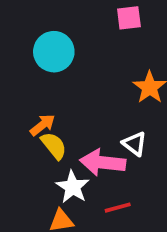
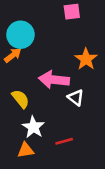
orange arrow: (43, 125) -> (13, 55), moved
pink arrow: (103, 162) -> (54, 80), moved

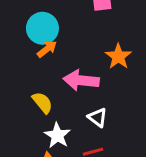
orange arrow: (13, 55) -> (47, 49), moved
white triangle: (76, 98) -> (97, 118), moved

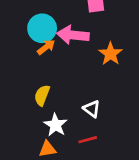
pink arrow: (81, 80) -> (73, 35), moved
yellow semicircle: (42, 103) -> (42, 95), turned -120

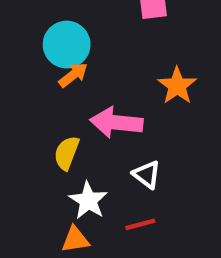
pink arrow: (73, 35) -> (116, 123), moved

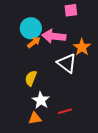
pink arrow: (116, 123) -> (54, 36), moved
white triangle: (147, 175) -> (67, 63), moved, size x1.5

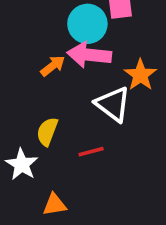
cyan circle: (31, 28) -> (87, 24), moved
white star: (41, 100) -> (22, 164), moved
red line: (65, 111) -> (91, 152), moved

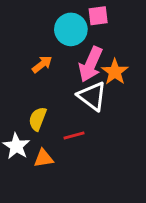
pink arrow: (89, 55) -> (91, 64), moved, turned -72
orange triangle: (55, 205) -> (44, 158), moved

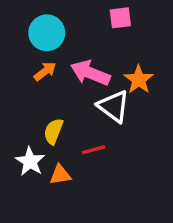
cyan circle: (71, 29) -> (47, 33), moved
orange arrow: (42, 64) -> (45, 71), moved
pink arrow: (91, 64) -> (90, 73), moved, turned 88

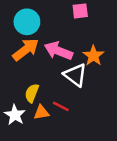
orange arrow: (45, 71) -> (26, 50), size x1.6
red line: (94, 150) -> (61, 106), turned 42
orange triangle: (60, 175) -> (41, 112), moved

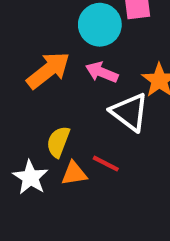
cyan circle: (27, 22) -> (100, 25), moved
pink arrow: (58, 51) -> (102, 72), size x0.7

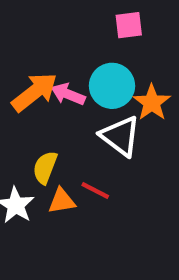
cyan circle: (100, 25) -> (112, 86), moved
pink arrow: (102, 72) -> (68, 94), moved

